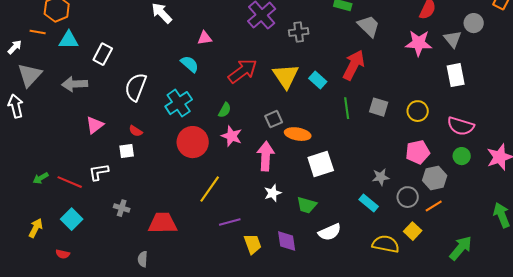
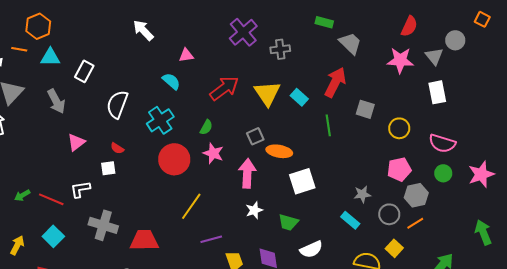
gray arrow: (75, 84) -> (56, 101), turned -115
gray square: (379, 107) -> (365, 109), moved
gray cross: (122, 208) -> (103, 225), size x1.8

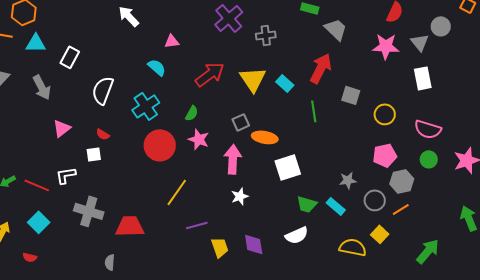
green trapezoid: (288, 222) -> (307, 204), moved

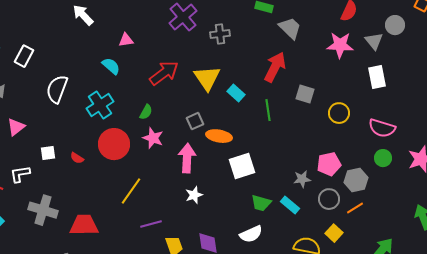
cyan rectangle: (285, 83) -> (236, 93), moved
red semicircle: (103, 134) -> (77, 158), moved
pink pentagon: (385, 155) -> (329, 164), moved

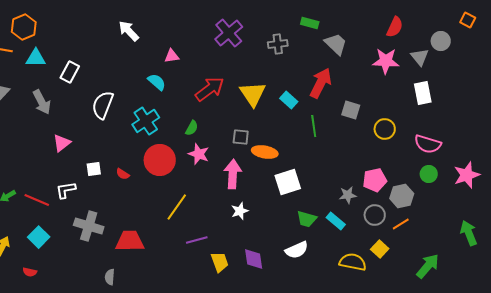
gray cross: (220, 34) -> (278, 44), moved
cyan rectangle: (236, 93) -> (289, 100), moved
gray square: (195, 121) -> (241, 137), turned 30

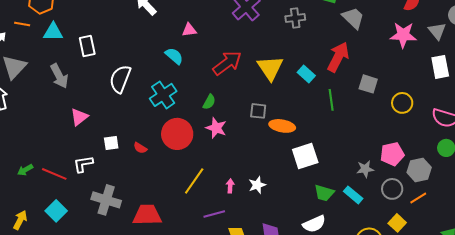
white rectangle: (70, 72) -> (87, 46), turned -40
pink arrow: (233, 174) -> (230, 186), moved, size x0.5

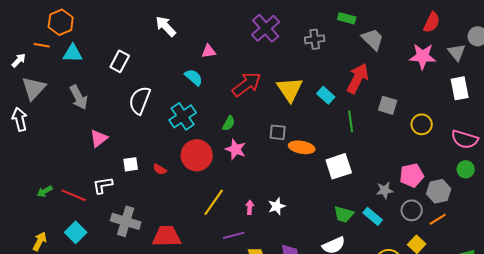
white rectangle: (87, 46) -> (120, 61), moved, turned 40
white square: (305, 156) -> (339, 166), moved

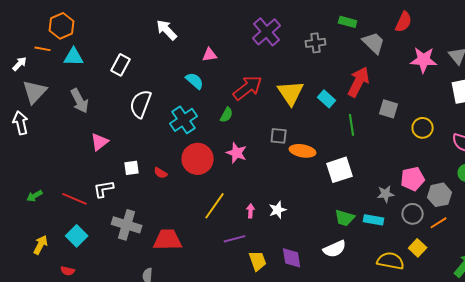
red semicircle: (432, 22) -> (404, 22), moved
green semicircle: (229, 123) -> (227, 115), moved
green arrow: (45, 191) -> (35, 196), moved
cyan rectangle: (373, 216) -> (374, 220), turned -30

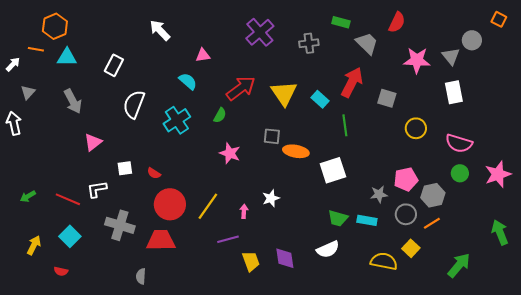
gray triangle: (35, 92) -> (28, 92), size x0.6
gray square: (389, 109) -> (387, 98), moved
red circle: (198, 159) -> (170, 204), moved
white star: (278, 210) -> (271, 198), moved

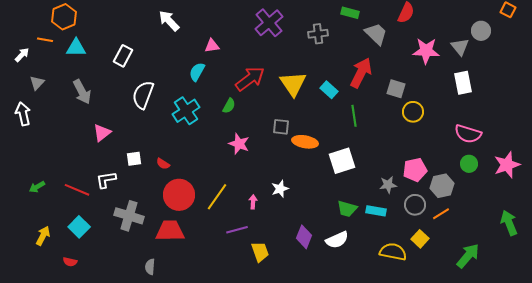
cyan semicircle: (188, 81) -> (197, 72), turned -102
yellow circle: (416, 128) -> (413, 112), moved
purple diamond: (285, 258) -> (304, 237), moved, turned 30

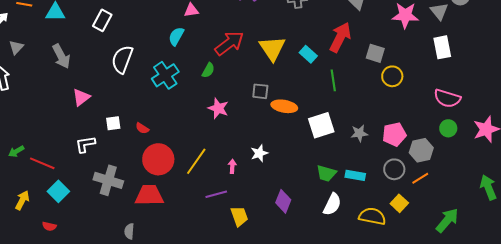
gray star: (388, 185) -> (359, 133), moved
red line: (77, 190) -> (42, 163), moved
white semicircle: (337, 240) -> (332, 204), moved, turned -40

